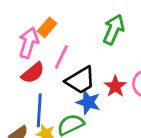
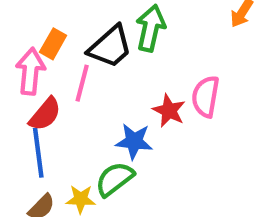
black trapezoid: (80, 80) -> (110, 47), moved
blue line: (39, 110) -> (38, 153), moved

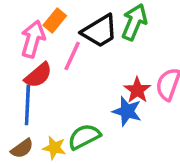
blue star: (134, 141) -> (127, 111), moved

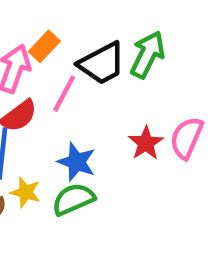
blue star: (127, 111) -> (77, 162), moved
yellow star: (54, 148) -> (26, 192), moved

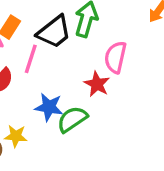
pink semicircle: (187, 138) -> (115, 57), moved
green semicircle: (73, 199) -> (72, 119), moved

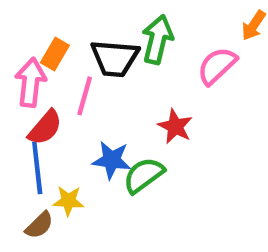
black trapezoid: (54, 32) -> (115, 58), turned 45
pink semicircle: (115, 57) -> (217, 66), moved, turned 36

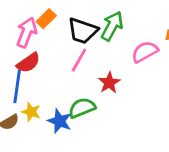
pink line: (85, 96) -> (79, 60), moved
blue star: (112, 160) -> (60, 121), moved

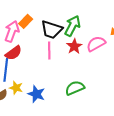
pink line: (79, 60) -> (49, 51), turned -30
red star: (109, 83) -> (74, 46), moved
green semicircle: (82, 108) -> (75, 88), moved

